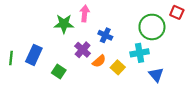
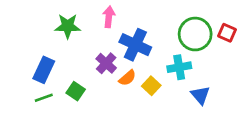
red square: (177, 12) -> (227, 33), moved
green star: (64, 24) -> (68, 26), moved
blue cross: (105, 35) -> (135, 45), size x1.6
green line: (11, 58) -> (44, 98), moved, turned 64

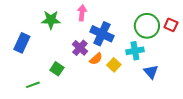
blue rectangle: (44, 70) -> (22, 43), moved
green line: (44, 98) -> (33, 85), moved

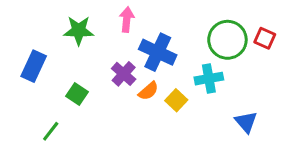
green square: (57, 69) -> (77, 94), moved
blue triangle: (151, 72) -> (246, 122), moved
green line: (33, 85) -> (51, 131), turned -32

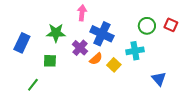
green star: (79, 30) -> (56, 33), moved
green circle: (227, 40) -> (147, 26), size x0.7
green square: (77, 94) -> (50, 61), turned -32

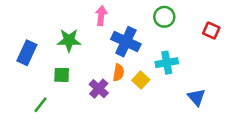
green circle: (147, 26) -> (164, 17), moved
purple cross: (80, 48) -> (99, 89), moved
orange semicircle: (96, 59) -> (118, 73), turned -40

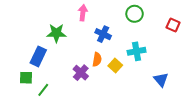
blue cross: (126, 42) -> (103, 34), size x0.7
blue rectangle: (27, 53) -> (38, 56), moved
green square: (62, 75) -> (26, 78), moved
green line: (41, 105) -> (43, 90), moved

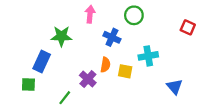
green circle: (135, 14) -> (134, 15), moved
yellow square: (115, 66) -> (125, 71), turned -32
green line: (43, 90) -> (65, 98), moved

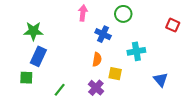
green star: (61, 36) -> (33, 31), moved
yellow square: (125, 71) -> (115, 74), moved
purple cross: (88, 79) -> (96, 88), moved

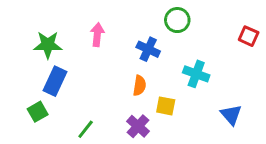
pink arrow: (83, 13) -> (97, 35), moved
cyan cross: (136, 51) -> (196, 74), turned 30
green square: (26, 78) -> (38, 112), turned -32

